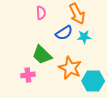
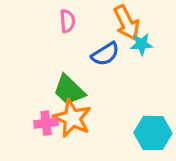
cyan star: (84, 37) -> (141, 44), moved
orange star: (70, 68) -> (72, 118), moved

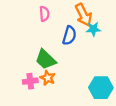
blue semicircle: (105, 54) -> (69, 35), turned -42
orange star: (72, 118) -> (48, 78), size x0.6

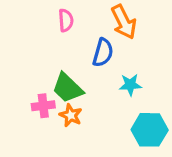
cyan star: (93, 29) -> (130, 85), moved
pink cross: (30, 81) -> (43, 106), moved

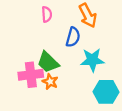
cyan star: (130, 85) -> (92, 60), size x1.5
pink cross: (43, 106) -> (31, 75), size x1.5

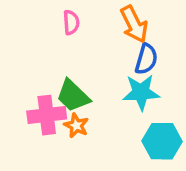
blue semicircle: (73, 37) -> (146, 59), moved

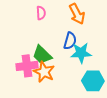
blue semicircle: (146, 59) -> (70, 41), moved
orange star: (76, 125) -> (44, 72), size x1.5

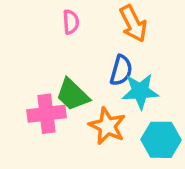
orange star: (44, 72) -> (107, 126), moved

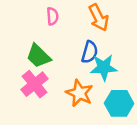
green trapezoid: (73, 95) -> (38, 56), moved
pink cross: (47, 114) -> (35, 84), turned -32

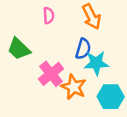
green trapezoid: (38, 56) -> (19, 49), moved
pink cross: (35, 84) -> (51, 74), moved

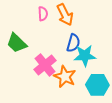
orange arrow: (92, 17) -> (65, 15), moved

